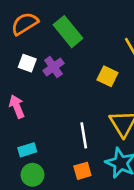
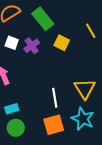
yellow square: (107, 76) -> (62, 43), moved
orange square: (82, 171) -> (54, 125), size x1.5

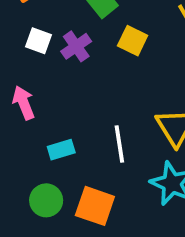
cyan rectangle: (12, 109) -> (61, 150), moved
orange square: (54, 125) -> (95, 206), moved, turned 35

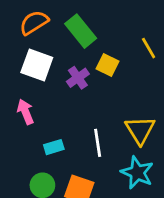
white square: (39, 41) -> (37, 65), size x1.6
purple cross: (76, 46) -> (78, 78), moved

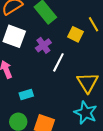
yellow square: (108, 65) -> (76, 34), moved
white line: (98, 143) -> (58, 62), moved, turned 36

